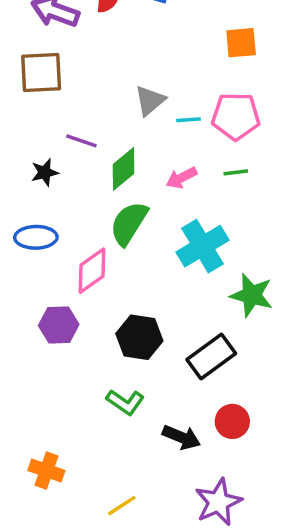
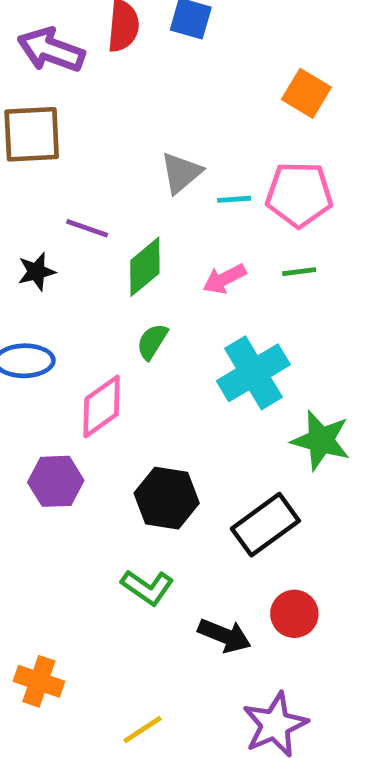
orange square: (241, 43) -> (306, 93), turned 36
green semicircle: (129, 223) -> (152, 342), size x0.6

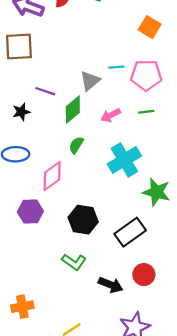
gray triangle: (181, 173) -> (90, 81), moved
cyan line: (234, 199) -> (116, 67), moved
orange cross: (39, 681) -> (22, 307), turned -30

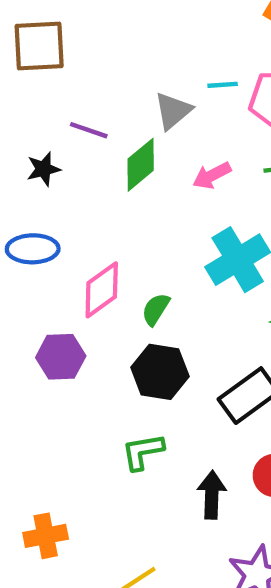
green semicircle: (76, 145) -> (156, 309), moved
green L-shape: (74, 262) -> (143, 452), turned 135
black arrow: (111, 285) -> (212, 495), turned -110

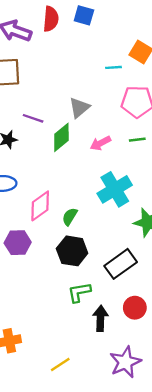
cyan line: (223, 85) -> (114, 67), moved
green L-shape: (143, 452) -> (79, 292), moved

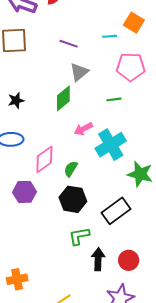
purple line: (33, 118) -> (69, 44), moved
green line: (137, 140) -> (114, 99), moved
pink arrow: (101, 143) -> (83, 129), moved
red circle: (135, 308) -> (129, 260), moved

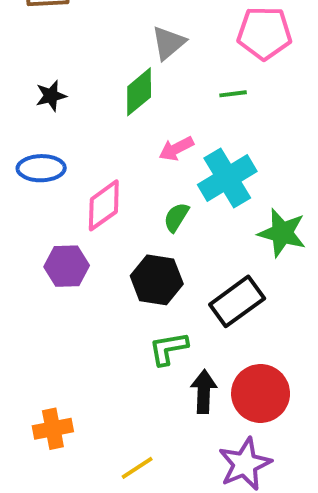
green semicircle: (71, 169) -> (176, 217), moved
red circle: (129, 260) -> (261, 393), size x1.5

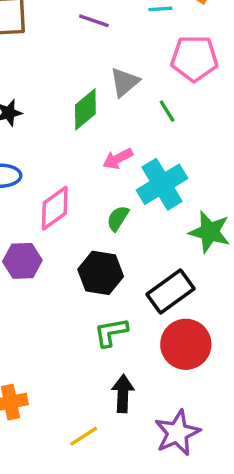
gray triangle: (168, 43) -> (125, 82), moved
green line: (233, 94) -> (167, 111), turned 65
black arrow: (204, 392) -> (123, 394), moved
red circle: (261, 393) -> (186, 344), moved

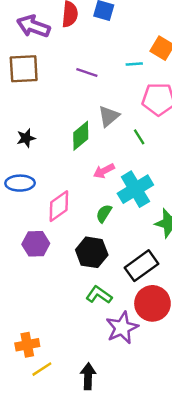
green L-shape: (111, 332) -> (99, 295), turned 45
black arrow: (123, 394) -> (88, 376), moved
purple star: (177, 433) -> (122, 328), moved
yellow line: (84, 436) -> (42, 369), moved

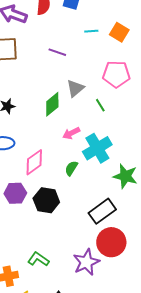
cyan line: (134, 64) -> (91, 31), moved
black hexagon: (92, 252) -> (46, 200), moved
green L-shape: (99, 295) -> (38, 259), moved

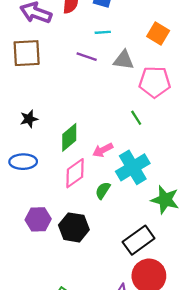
cyan line: (91, 31) -> (103, 32), moved
gray triangle: (75, 88) -> (124, 60), moved, turned 48
green diamond: (52, 104) -> (69, 137), moved
pink diamond: (34, 162) -> (75, 173), moved

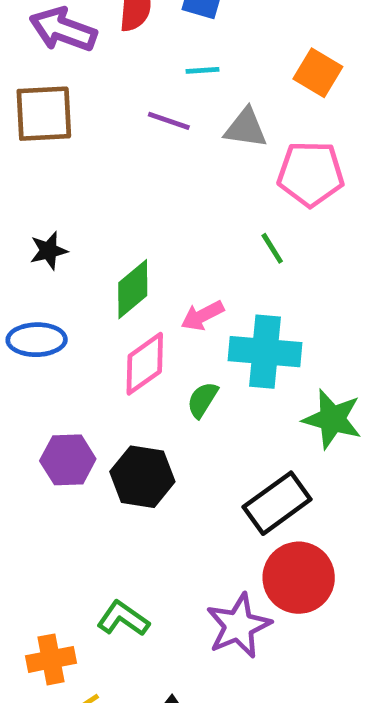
cyan cross: (133, 167) -> (265, 352), turned 36

